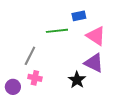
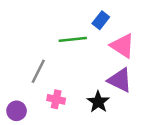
blue rectangle: (79, 16) -> (101, 20), turned -40
pink cross: (35, 78) -> (56, 99), moved

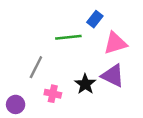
pink triangle: (122, 46) -> (115, 43), turned -50
black star: (98, 102) -> (85, 84), moved

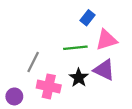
green line: (68, 37) -> (75, 48), moved
pink cross: (53, 94) -> (49, 86), size x1.5

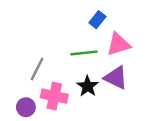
purple circle: (14, 96) -> (26, 107), moved

